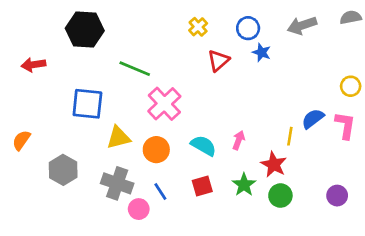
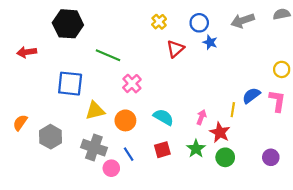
pink cross: (164, 104) -> (132, 84), size x0.7
orange semicircle: (21, 140) -> (20, 123), moved
pink arrow: (239, 140) -> (201, 117), moved

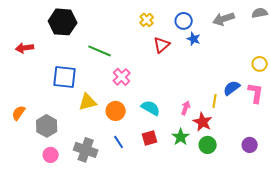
gray cross: (94, 148) -> (86, 150), moved
pink circle: (111, 168) -> (51, 155), moved

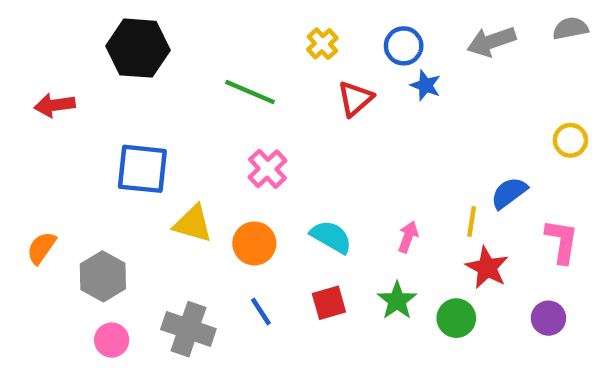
green line: (100, 51) -> (250, 92), moved
pink L-shape: (256, 93) -> (562, 241), moved
yellow triangle: (88, 102) -> (193, 224), turned 30
red star: (203, 122) -> (487, 268), moved

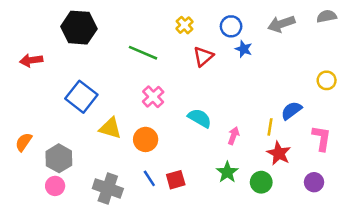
blue square: (142, 169) -> (81, 97), turned 32
cyan semicircle: (331, 237) -> (200, 118), moved
red square: (329, 303) -> (176, 180), moved
pink circle: (112, 340) -> (55, 186), moved

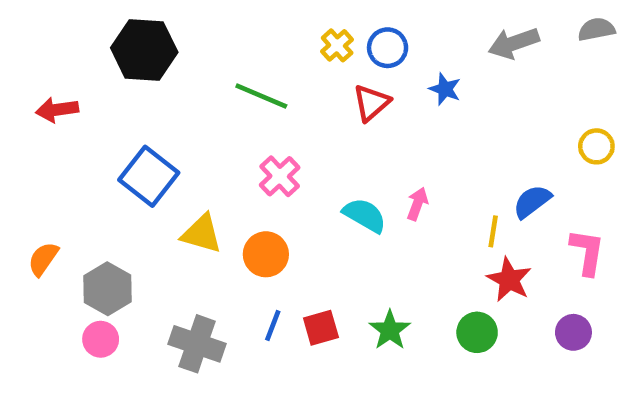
blue circle: (231, 26) -> (388, 48), moved
pink arrow: (234, 136) -> (417, 204), moved
green star: (227, 172) -> (390, 330), moved
blue line: (149, 178) -> (273, 325), turned 54

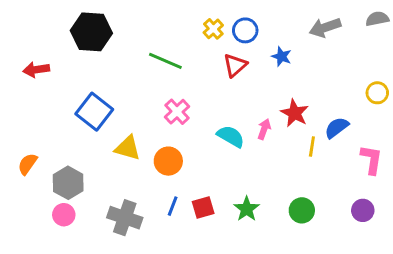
red star: (509, 280) -> (295, 113), moved

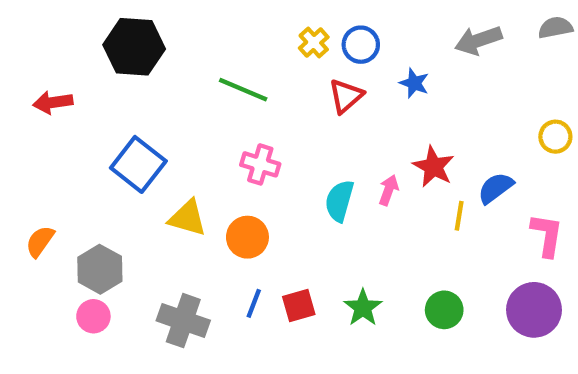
pink cross: (177, 112) -> (260, 164), turned -30
cyan semicircle: (231, 136) -> (339, 201), turned -104
purple circle: (363, 210) -> (534, 310), size x1.6

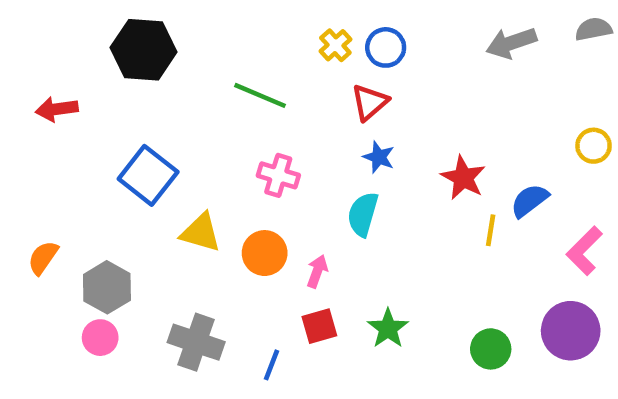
blue star: (414, 83) -> (379, 157), moved
pink arrow: (389, 190) -> (317, 271), moved
pink L-shape: (547, 235) -> (584, 251), turned -144
blue line: (254, 303) -> (271, 365), moved
green circle: (444, 310) -> (491, 349), moved

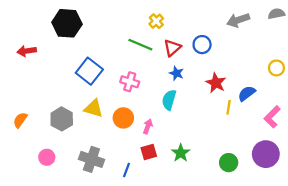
blue circle: (386, 47) -> (202, 45), moved
green line: (260, 95) -> (140, 45), moved
blue square: (148, 175) -> (89, 71), moved
gray hexagon: (107, 287) -> (62, 119), moved

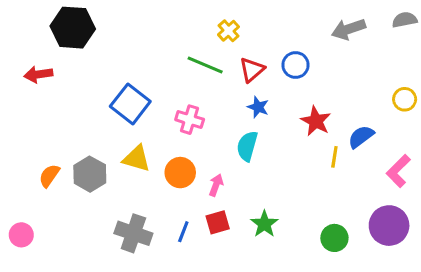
black hexagon: (67, 23) -> (73, 28), moved
orange semicircle: (20, 120) -> (49, 176), moved
pink circle: (47, 157) -> (21, 235), moved
blue line: (127, 170) -> (183, 232), moved

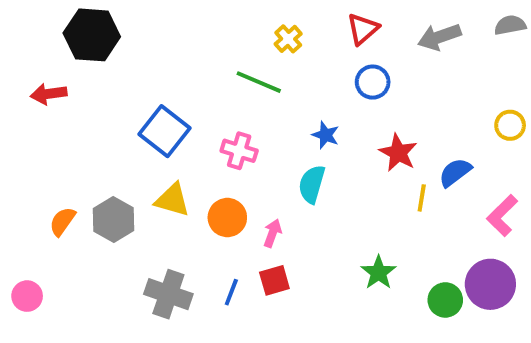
red triangle: (252, 70) -> (363, 29), moved
green star: (264, 224) -> (379, 272), moved
green circle: (334, 238) -> (445, 300), moved

